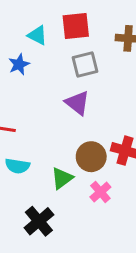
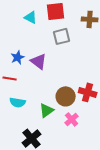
blue star: (19, 64) -> (18, 57), moved
purple triangle: (77, 103) -> (39, 61), moved

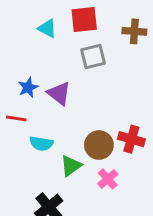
cyan semicircle: (18, 102) -> (41, 144), moved

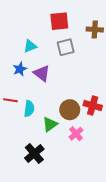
cyan triangle: (47, 28) -> (30, 46), moved, turned -48
red line: (16, 118) -> (10, 100), moved
cyan semicircle: (41, 144) -> (29, 109), turned -91

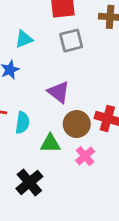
purple triangle: (42, 73) -> (59, 92), moved
green triangle: (50, 124) -> (50, 143), turned 35

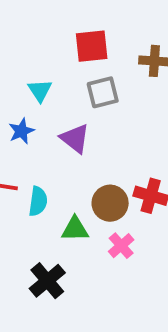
cyan triangle: (24, 39) -> (40, 90), turned -42
purple triangle: (59, 92) -> (75, 139), moved

